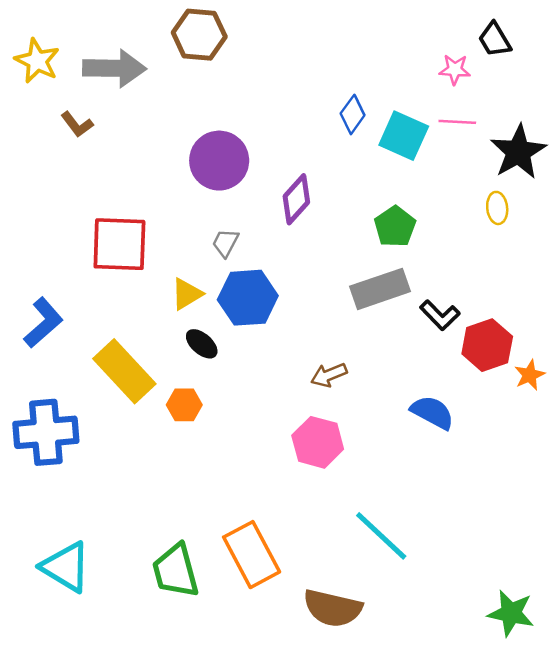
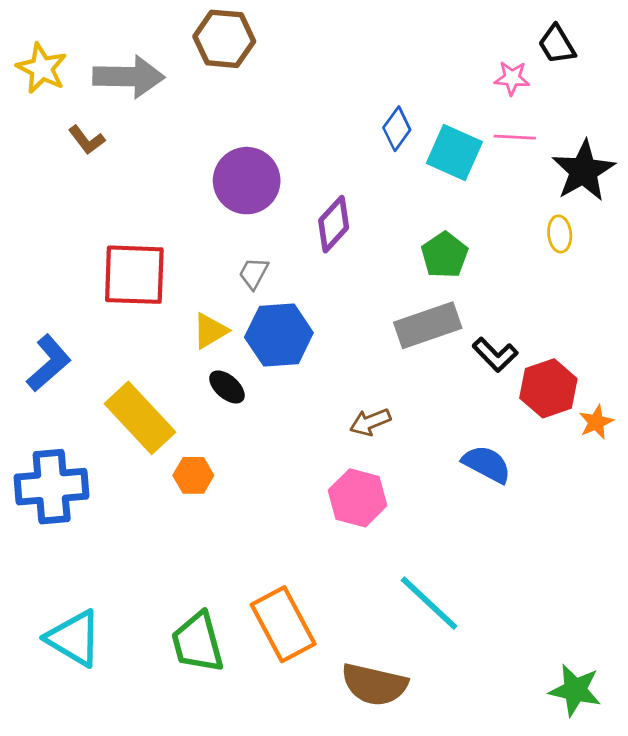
orange hexagon: (184, 405) -> (193, 475), moved

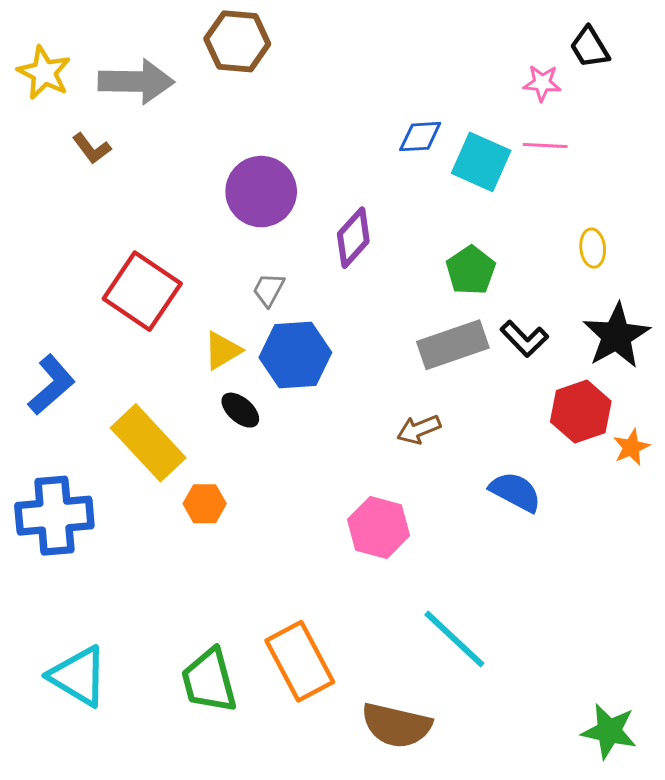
blue diamond: (397, 129) -> (420, 137), turned 51
black star: (584, 171) -> (616, 336), moved
red square: (134, 275) -> (142, 291), turned 32
black L-shape: (495, 355) -> (524, 339), moved
brown arrow: (370, 422) -> (419, 429), moved

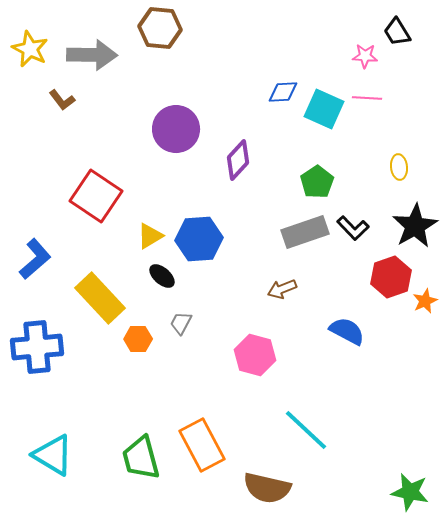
gray trapezoid: (269, 290) -> (181, 323), moved

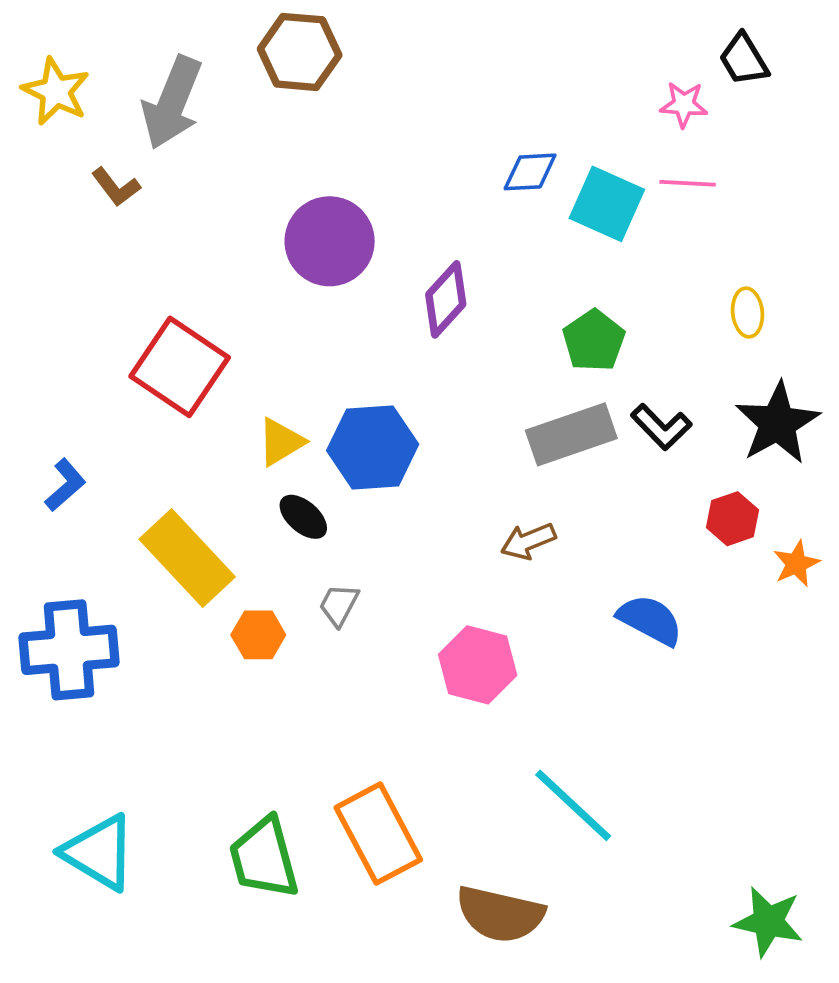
gray arrow: (92, 55) -> (172, 103), turned 111
blue L-shape: (35, 259) -> (65, 485), size x0.7
red hexagon: (391, 277) -> (733, 519), size x0.7

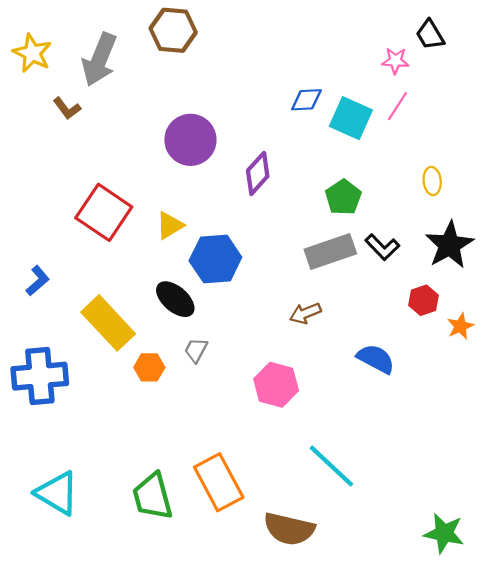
pink line: (688, 183) -> (397, 106), turned -60
yellow triangle: (281, 442) -> (170, 225), moved
black ellipse: (303, 517) -> (175, 299), size x1.4

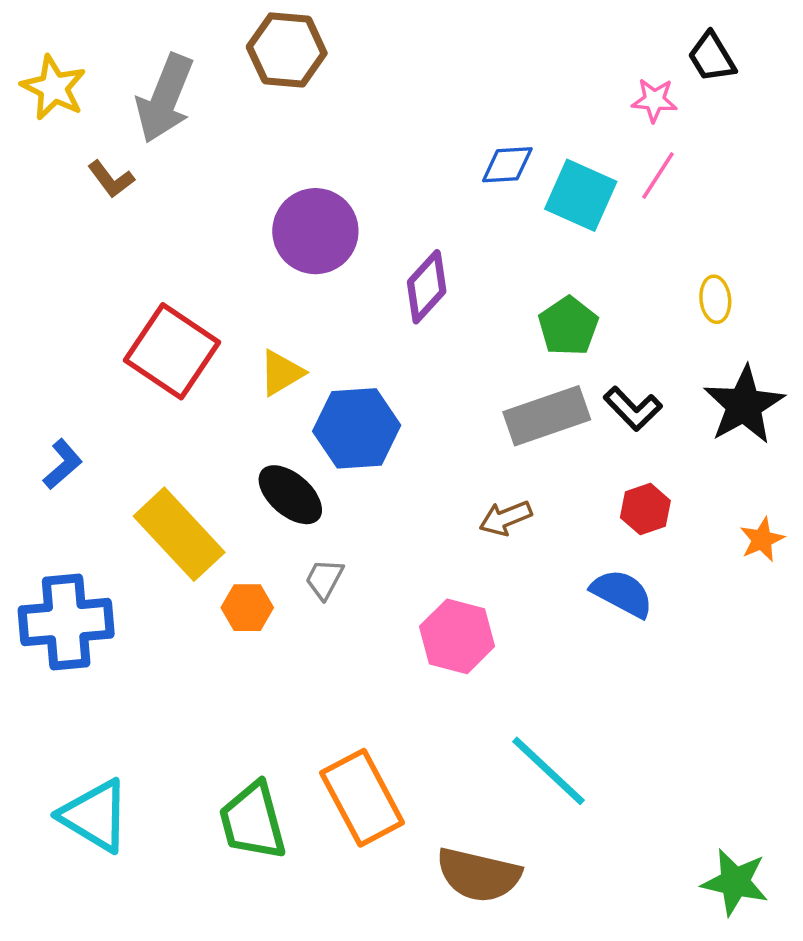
red hexagon: (423, 300) -> (645, 509), moved

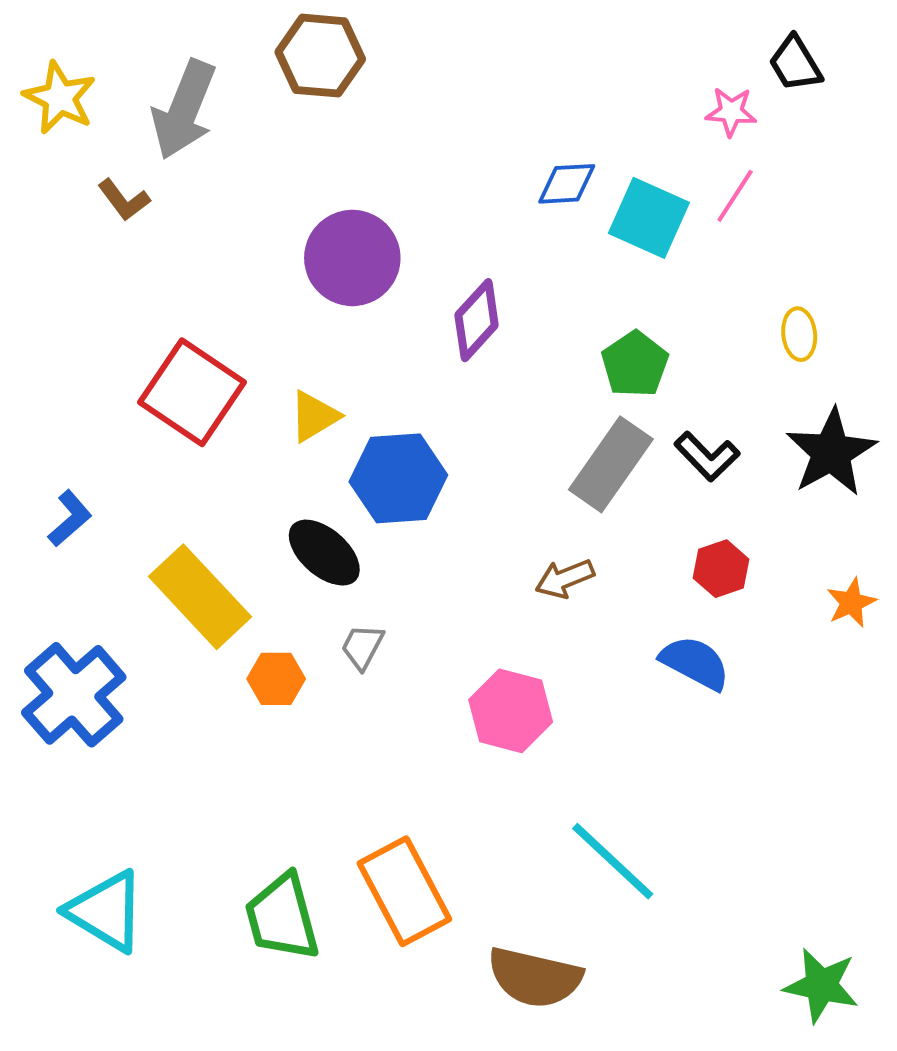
gray rectangle: (547, 416) -> (611, 464), turned -36
blue cross: (66, 622) -> (74, 695), turned -36

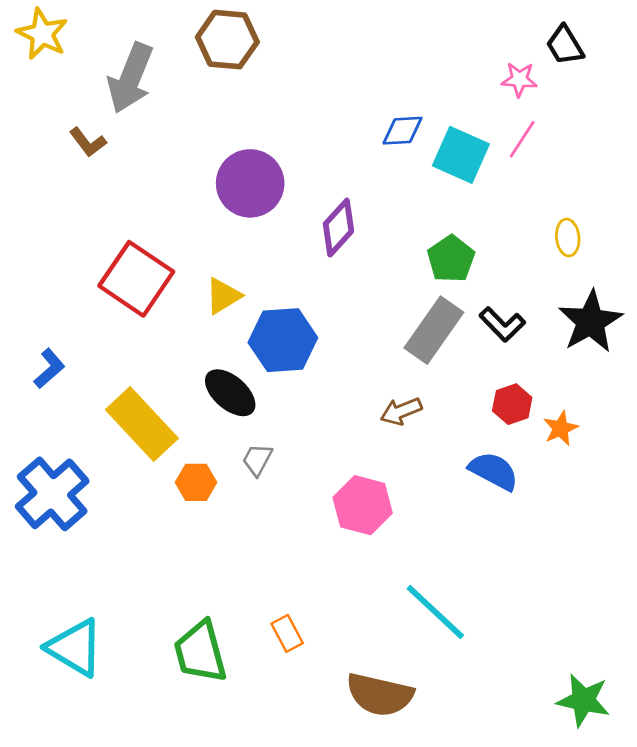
yellow star: (60, 98) -> (42, 34), moved
orange star: (851, 603) -> (561, 428), moved
orange rectangle: (404, 891) -> (287, 633), size x0.5

